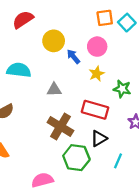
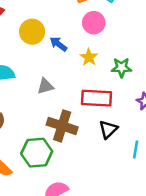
pink circle: (97, 47) -> (94, 23), moved
green hexagon: (76, 158) -> (37, 153), moved

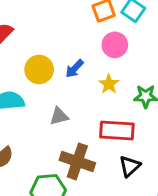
yellow circle: (32, 32) -> (39, 70), moved
blue arrow: (58, 44) -> (75, 69), turned -84

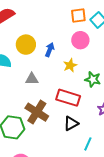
blue arrow: (75, 69) -> (50, 50), turned 144

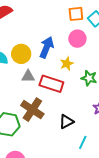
yellow circle: (26, 45) -> (21, 54), moved
blue arrow: (50, 50) -> (47, 47), size x1.5
red rectangle: (68, 98) -> (51, 84), moved

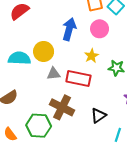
blue arrow: (47, 47) -> (69, 29), moved

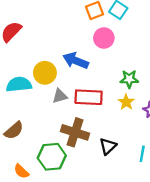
blue arrow: (69, 29) -> (76, 61), moved, turned -75
yellow star: (92, 56) -> (126, 102), moved
black triangle: (98, 116) -> (108, 146), moved

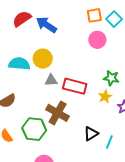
blue arrow: (76, 61) -> (46, 25), moved
black triangle: (108, 146) -> (91, 134), moved

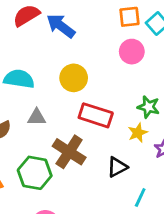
yellow circle: (43, 59) -> (74, 78), moved
gray triangle: (51, 80) -> (37, 117), moved
black triangle: (91, 134) -> (117, 167), moved

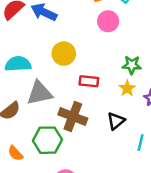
red rectangle: (96, 115) -> (89, 81), size x0.7
gray triangle: (37, 117) -> (40, 93), size x1.6

